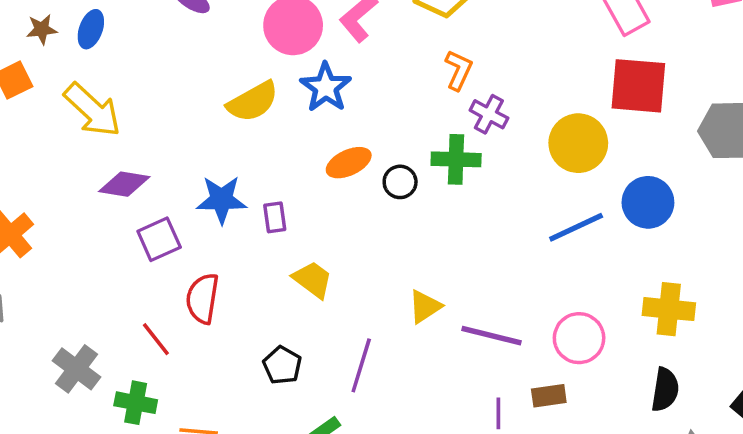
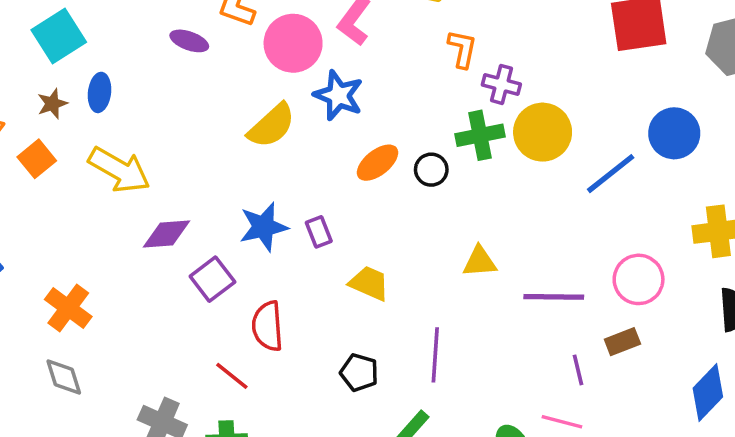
yellow circle: (578, 143) -> (543, 132), moved
yellow triangle: (425, 307) -> (480, 262), moved, turned 42

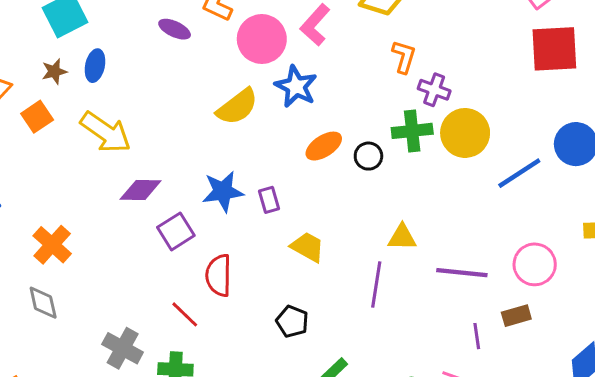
purple line: (435, 355) -> (376, 285), moved

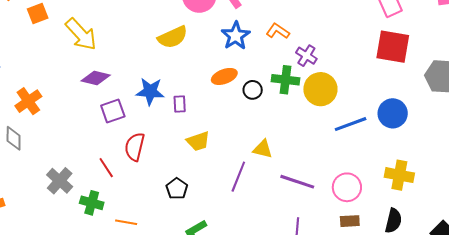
orange L-shape: (404, 57) -> (278, 31), moved, turned -85
blue star: (296, 86) -> (236, 36), moved
yellow trapezoid: (307, 247) -> (198, 141), turned 120
brown rectangle: (516, 316) -> (350, 221), moved

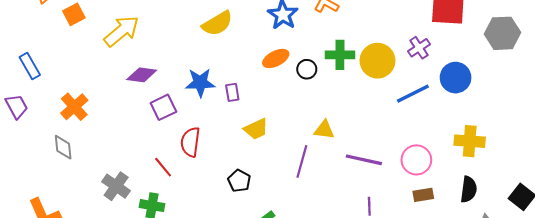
yellow arrow: (81, 34) -> (122, 31), turned -81
purple cross: (306, 56) -> (419, 48), moved, turned 30

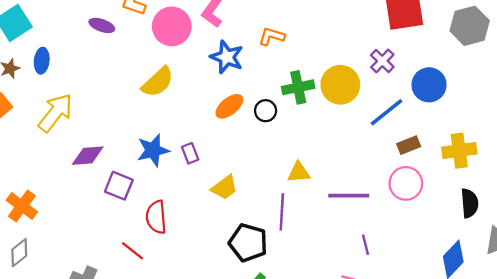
purple square: (163, 107) -> (119, 186), turned -30
gray diamond: (63, 147) -> (19, 253), turned 70
black pentagon: (239, 181) -> (248, 243), moved, size x1.5
brown rectangle: (423, 195) -> (409, 145), moved

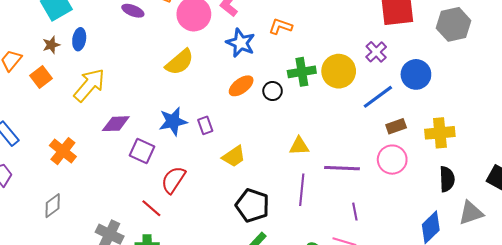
orange cross: (22, 206) -> (63, 151), moved
purple line: (282, 212) -> (302, 190), moved
red semicircle: (156, 217) -> (173, 180), turned 36

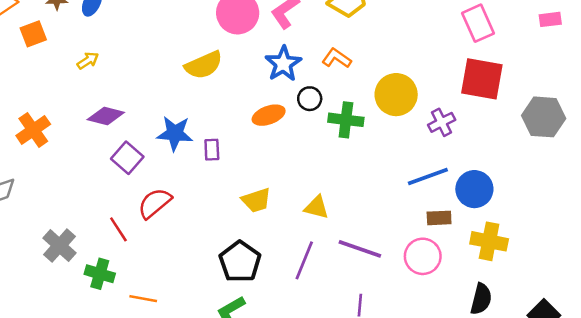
yellow circle: (339, 71) -> (396, 95), moved
blue circle: (416, 74) -> (474, 189), moved
yellow arrow: (89, 85) -> (88, 61), size x0.5
black circle: (273, 91) -> (310, 99), moved
yellow trapezoid: (234, 157) -> (256, 200), moved

